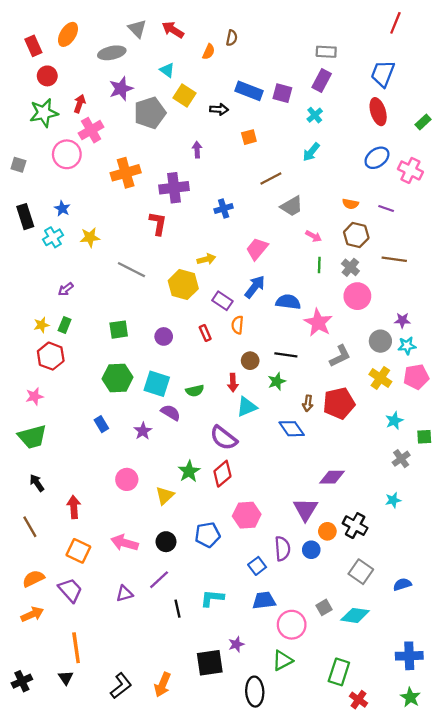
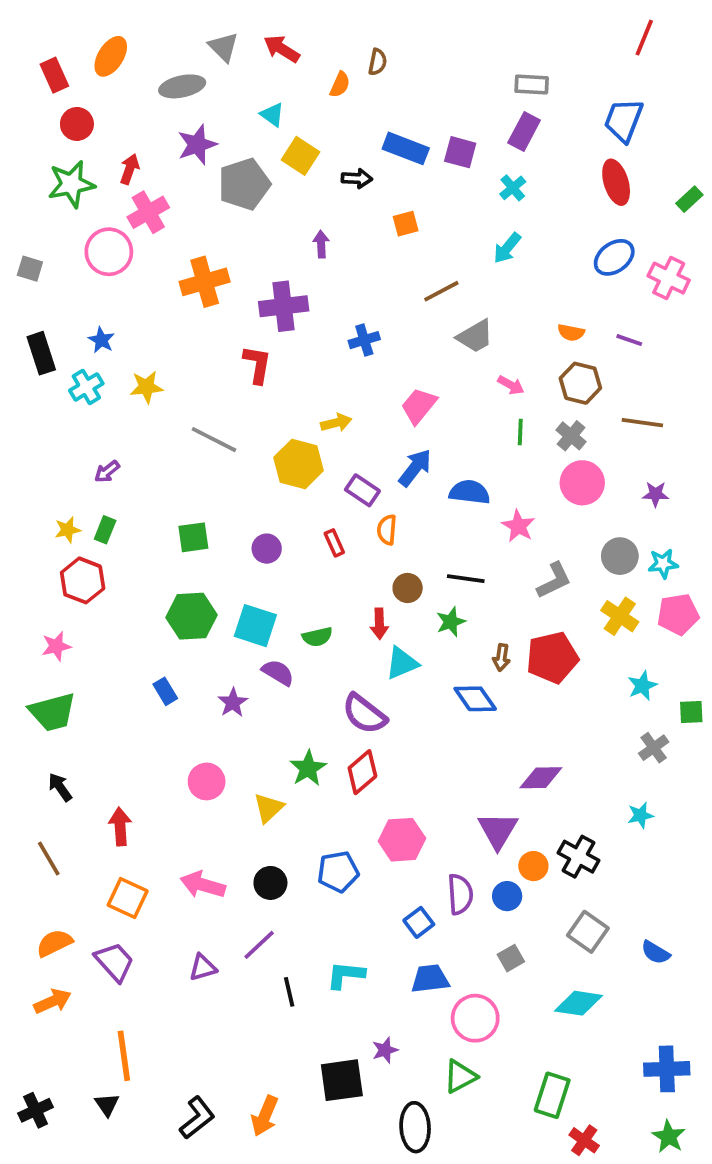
purple star: (402, 320) -> (656, 494), moved
pink star: (318, 323) -> (518, 526), size x0.7
blue semicircle: (402, 584) -> (656, 952), turned -132
gray square: (324, 607) -> (511, 958), moved

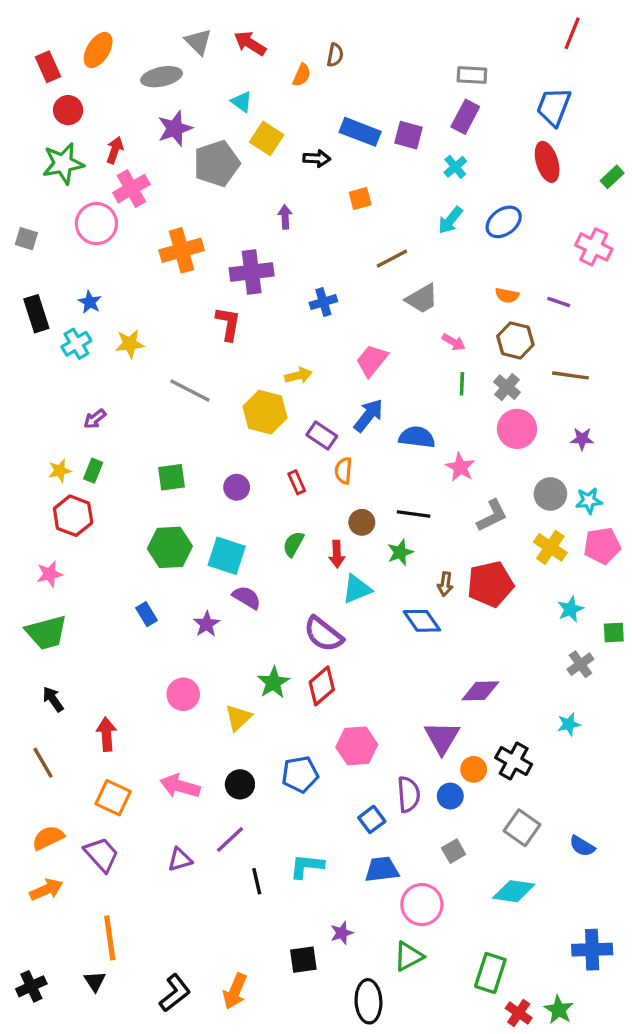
blue ellipse: (614, 257) -> (504, 222), moved
green semicircle: (317, 637) -> (293, 544), moved, turned 132
black square: (342, 1080) -> (303, 960), size x0.7
green star: (669, 1137) -> (559, 1010), moved

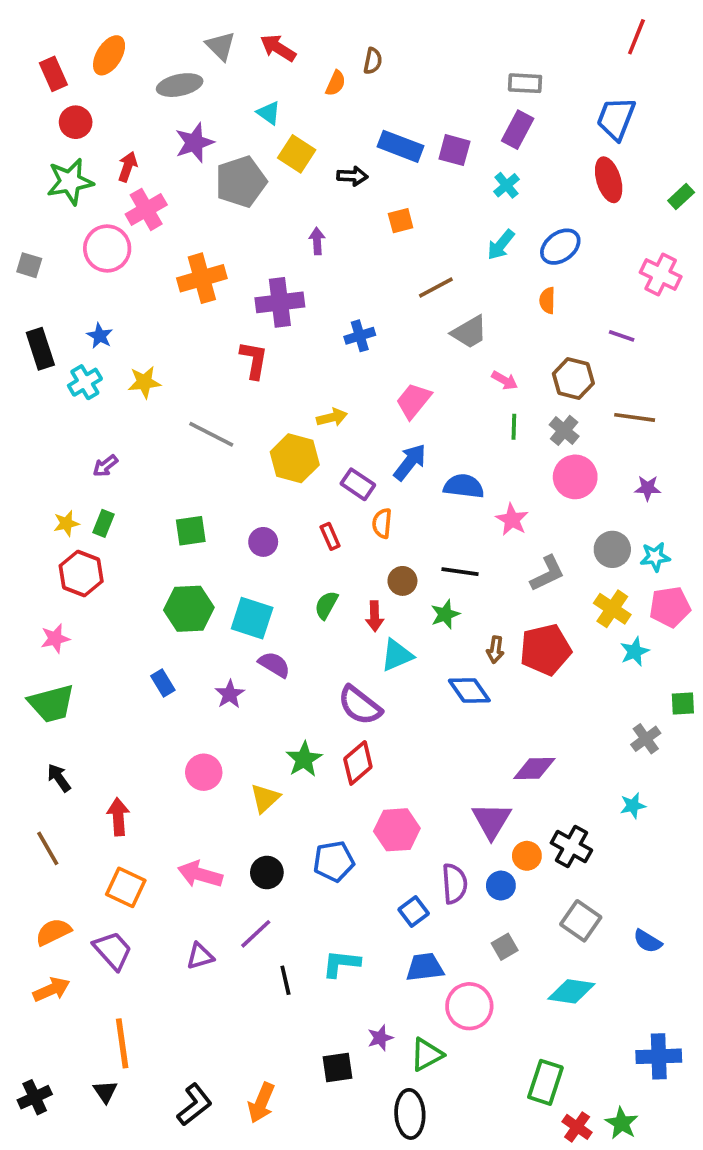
orange semicircle: (507, 295) -> (547, 300), moved, turned 80
cyan star: (570, 609) -> (635, 651), moved
green triangle: (409, 956) -> (427, 1055), moved

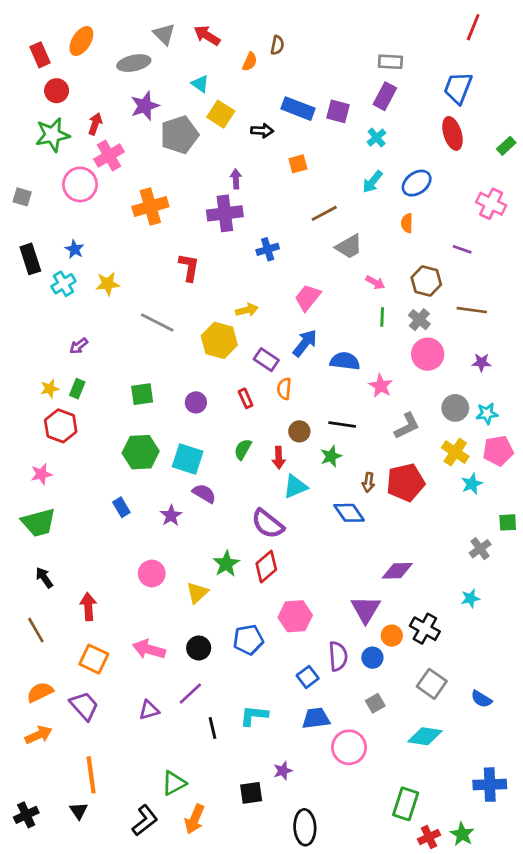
purple cross: (280, 302) -> (225, 213), moved
green triangle: (427, 1055) -> (174, 783), moved
red cross: (577, 1127) -> (429, 837), turned 30

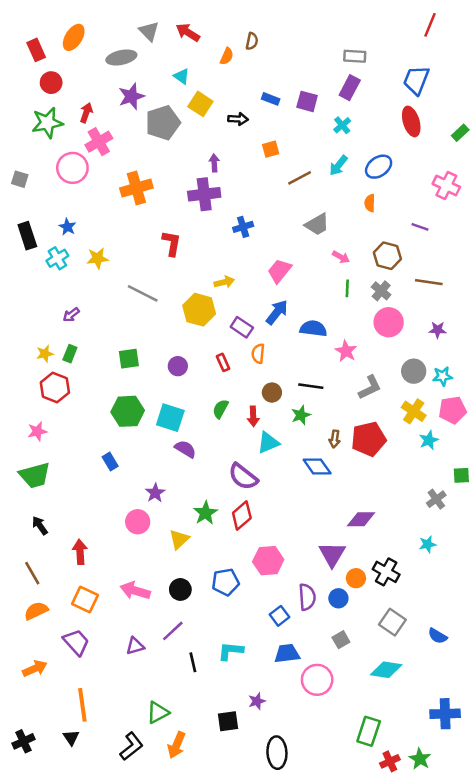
blue rectangle: (298, 109) -> (271, 99), size x0.6
brown line: (324, 213) -> (300, 178), moved
purple star: (171, 516) -> (155, 493), moved
orange semicircle: (40, 692) -> (36, 611), moved

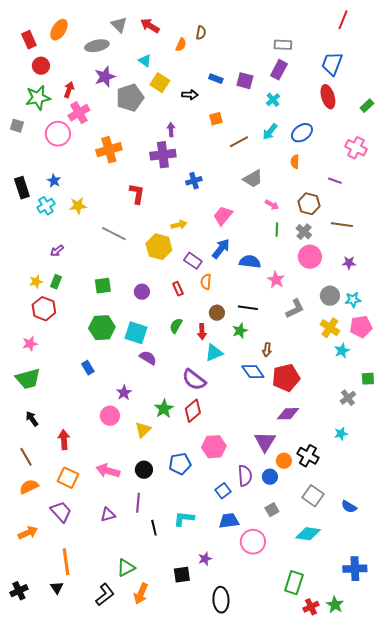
gray square: (20, 179) -> (17, 126), moved
red pentagon: (369, 439) -> (286, 378), moved
purple line: (173, 631) -> (138, 503), turned -42

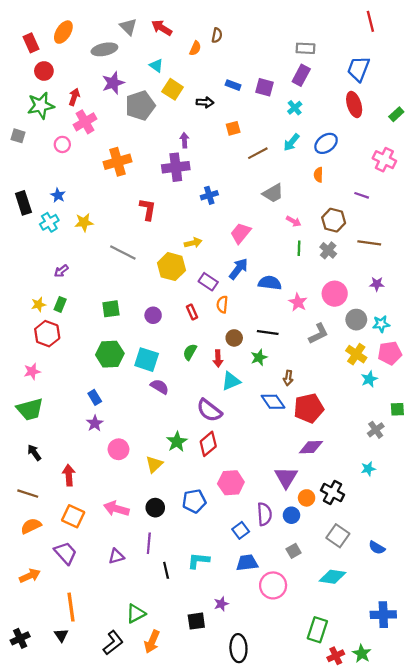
red line: (343, 20) -> (370, 21), turned -36
pink circle: (58, 134) -> (62, 144), size x0.6
pink circle: (310, 257) -> (335, 294), moved
purple star: (124, 393) -> (95, 423), moved
brown line: (26, 457) -> (28, 494), turned -42

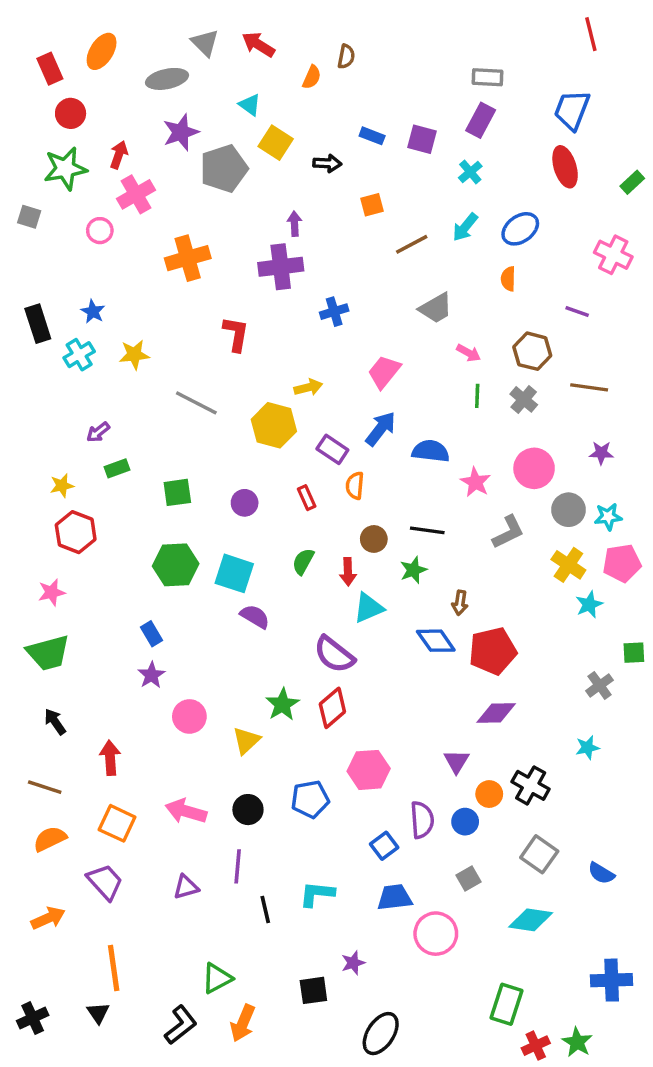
green rectangle: (60, 304) -> (117, 468), moved, turned 48
purple triangle: (286, 477) -> (456, 761), size x0.7
black ellipse: (238, 648) -> (381, 1034), turned 36

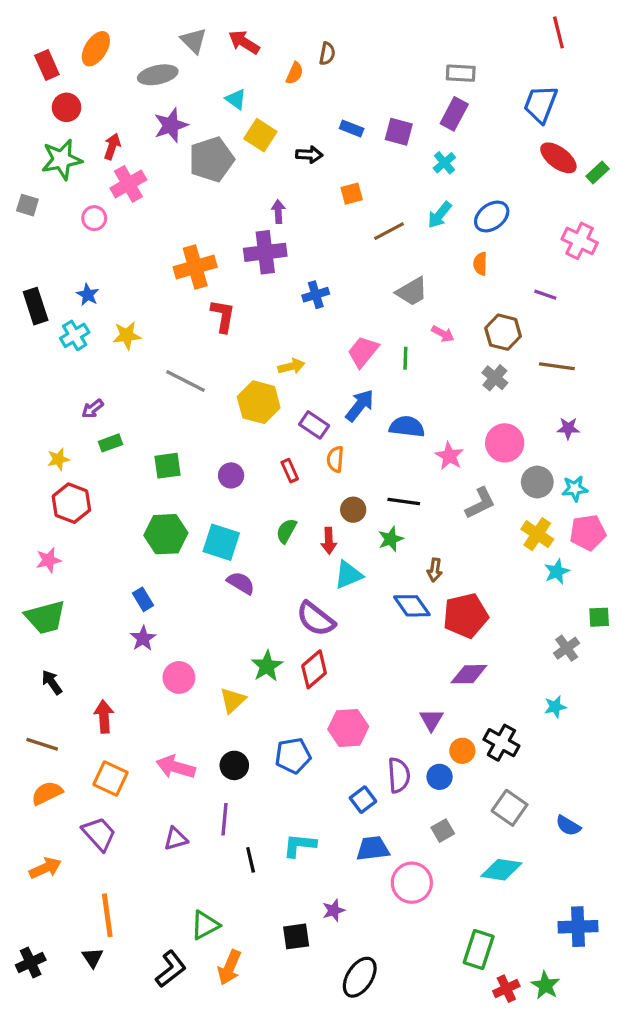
red ellipse: (565, 167) -> (558, 158), moved, turned -36
orange cross: (188, 258) -> (195, 267), moved
green line: (477, 396) -> (405, 358), moved

